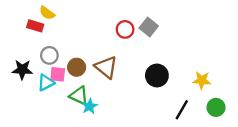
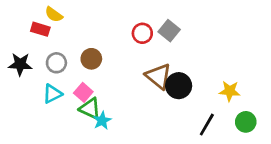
brown circle: (77, 67) -> (91, 59), moved
brown triangle: (106, 67) -> (158, 76), moved
black star: (22, 70) -> (20, 64), moved
pink square: (58, 74) -> (83, 92), moved, turned 35

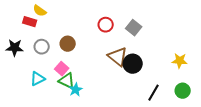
gray square: (169, 31) -> (134, 28), moved
yellow star: (230, 91) -> (180, 61), moved
cyan triangle: (52, 94) -> (38, 79), moved

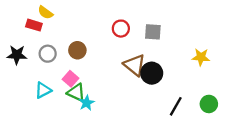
gray square: (134, 28) -> (153, 32), turned -35
yellow star: (180, 61) -> (201, 57), moved

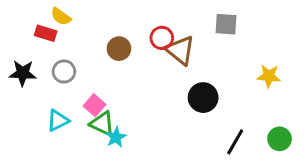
gray square: (153, 32) -> (226, 24), moved
brown circle: (77, 50) -> (119, 49), moved
brown triangle: (135, 65) -> (180, 50), moved

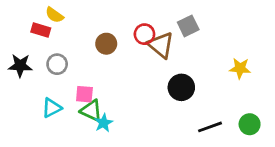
gray square: (226, 24) -> (188, 26), moved, turned -30
pink square: (95, 105) -> (84, 94), turned -36
black line: (235, 142) -> (210, 127), turned 40

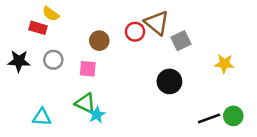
gray square: (188, 26) -> (181, 41), moved
brown triangle: (161, 45) -> (157, 23), moved
pink square: (84, 94) -> (88, 69), moved
cyan triangle: (52, 108) -> (42, 117), moved, turned 30
black line: (210, 127) -> (209, 118), moved

